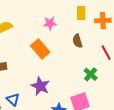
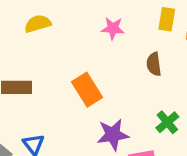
orange rectangle: (40, 49) -> (87, 90), moved
purple star: (40, 86) -> (113, 135), moved, turned 30

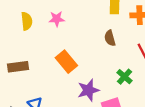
yellow semicircle: (38, 24) -> (27, 21), turned 108
pink star: (113, 28) -> (57, 19), moved

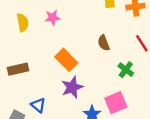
brown semicircle: (110, 38) -> (104, 43), moved
purple star: (88, 90) -> (72, 87), moved

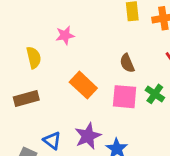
yellow semicircle: (23, 23) -> (34, 58), moved
purple star: (72, 87) -> (88, 136), moved
pink square: (116, 103) -> (125, 97), moved, turned 30

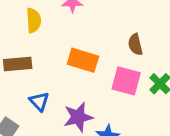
orange rectangle: (83, 85) -> (83, 60), turned -36
blue triangle: (52, 141) -> (39, 101), moved

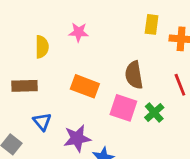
brown semicircle: (135, 44) -> (134, 75), size x1.4

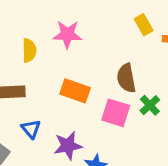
yellow rectangle: (152, 24) -> (144, 25), turned -36
pink star: (79, 32) -> (67, 34), size x1.4
green cross: (154, 113) -> (150, 105), moved

